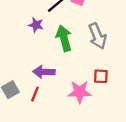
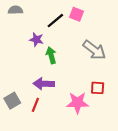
gray arrow: (97, 36) -> (94, 50), turned -30
green arrow: (64, 38) -> (51, 55), moved, size x0.7

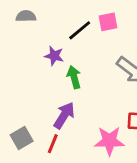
pink square: (76, 14) -> (108, 22), turned -32
purple arrow: (44, 84) -> (64, 115), turned 120

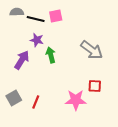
pink square: (108, 22) -> (56, 16), moved
black line: (80, 30) -> (36, 19), moved, turned 54
purple arrow: (64, 115) -> (22, 60), moved

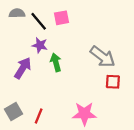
black line: (36, 19) -> (39, 21), turned 36
red square: (95, 86) -> (113, 82), moved

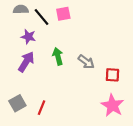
purple star: (40, 45) -> (28, 37), moved
gray arrow: (103, 57) -> (86, 62), moved, size x0.7
pink star: (84, 114) -> (112, 105), moved, turned 30

